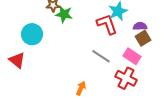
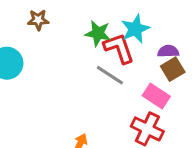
green star: (64, 14) -> (98, 33), moved
gray line: (101, 56) -> (110, 75), moved

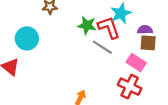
green star: (98, 33) -> (87, 25), moved
brown square: (173, 69) -> (148, 43), turned 35

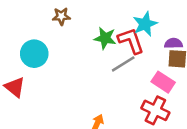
gray line: (102, 47) -> (123, 64), turned -65

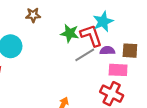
purple semicircle: (173, 43) -> (107, 51), moved
pink rectangle: (163, 82) -> (118, 70), turned -30

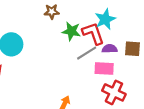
brown star: (33, 15) -> (52, 12), moved
pink rectangle: (118, 70) -> (104, 68), moved

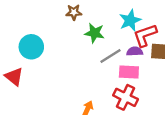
red L-shape: (93, 33) -> (145, 35), moved, turned -90
red cross: (114, 92) -> (126, 97), moved

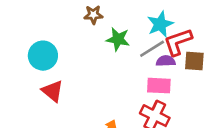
gray line: (111, 56) -> (152, 49), moved
red triangle: (14, 77) -> (52, 91), moved

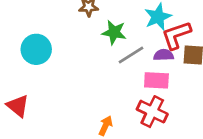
gray line: (152, 49) -> (131, 55), moved
red triangle: (52, 91) -> (18, 106), moved

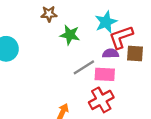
gray line: (131, 55) -> (84, 67), moved
red cross: (152, 112) -> (101, 100), turned 35

